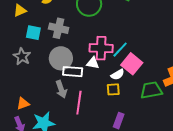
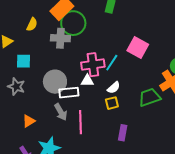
gray cross: (59, 28) -> (60, 38), moved
pink square: (132, 64) -> (138, 47), moved
orange triangle: (23, 104) -> (29, 121), moved

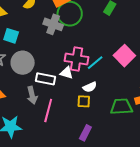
gray circle: (55, 82) -> (23, 63), moved

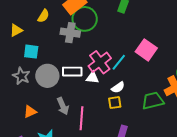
pink cross: (77, 59) -> (100, 62), turned -35
white rectangle: (45, 79) -> (72, 72), moved

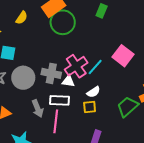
gray cross: (70, 33) -> (51, 73), moved
white rectangle: (72, 72) -> (60, 100), moved
green trapezoid: (153, 101) -> (128, 107), turned -30

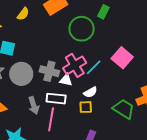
green circle: (63, 22) -> (82, 29), moved
green trapezoid: (128, 107) -> (124, 109), turned 70

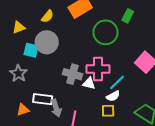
pink cross: (75, 65) -> (98, 69), turned 30
cyan line: (94, 67) -> (117, 82), moved
gray circle: (21, 74) -> (47, 42), moved
white rectangle: (56, 99) -> (43, 99), moved

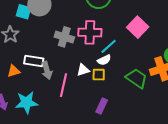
white triangle: (89, 83) -> (83, 70), moved, turned -32

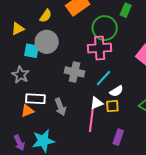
pink cross: (90, 32) -> (100, 48), moved
cyan line: (109, 46) -> (103, 78), moved
white rectangle: (34, 61) -> (35, 99), moved
pink line: (63, 85) -> (91, 120), moved

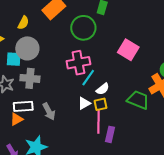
pink cross: (100, 48) -> (78, 63), moved
gray cross: (74, 72) -> (30, 78), moved
pink line: (91, 120) -> (98, 122), moved

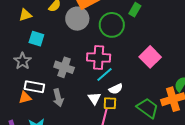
gray circle: (27, 48) -> (77, 19), moved
gray cross: (30, 78) -> (64, 67), moved
white triangle: (84, 103) -> (94, 98), turned -48

